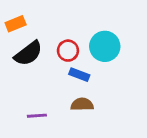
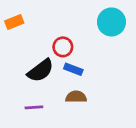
cyan circle: (105, 46) -> (111, 22), moved
black semicircle: (28, 53) -> (41, 71), moved

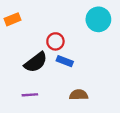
brown semicircle: (76, 97) -> (79, 95), moved

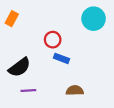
orange rectangle: (12, 19) -> (12, 19), turned -40
black semicircle: (36, 62) -> (20, 67), moved

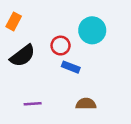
cyan circle: (94, 19) -> (92, 30), moved
black semicircle: (20, 67) -> (23, 56), moved

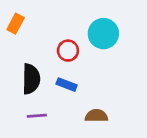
black semicircle: (23, 56) -> (31, 79), moved, turned -52
blue rectangle: (71, 67) -> (67, 85), moved

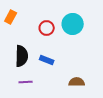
red circle: (68, 51) -> (47, 28), moved
brown semicircle: (96, 116) -> (77, 82), moved

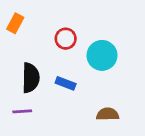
cyan circle: (73, 24) -> (102, 55), moved
purple line: (26, 82) -> (22, 111), moved

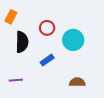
black semicircle: (31, 78) -> (22, 42), moved
blue rectangle: (66, 83) -> (47, 60), turned -56

